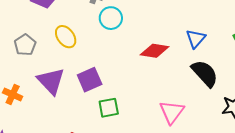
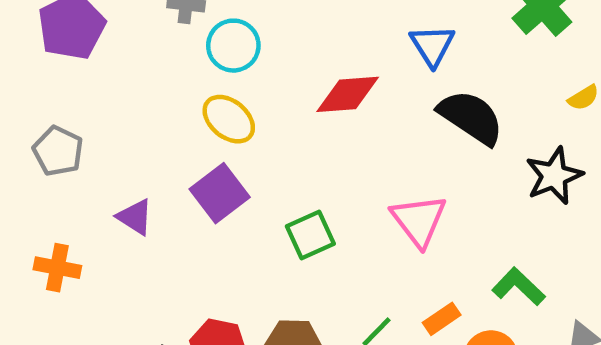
yellow ellipse: (66, 37) -> (229, 119), moved
purple triangle: (51, 81) -> (135, 217), size x0.6
green square: (109, 108) -> (310, 235), moved

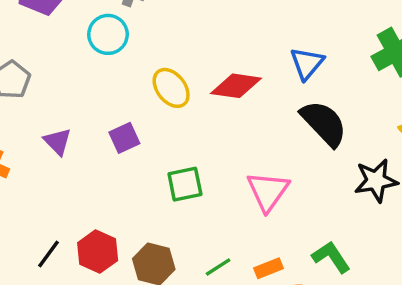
cyan circle: (233, 46) -> (108, 34), moved
yellow ellipse: (229, 119) -> (171, 88), moved
purple square: (220, 193) -> (124, 138), size x0.7

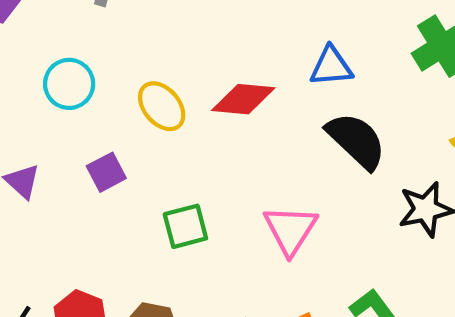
cyan circle: (108, 34) -> (69, 84), moved
blue triangle: (307, 63) -> (331, 66), turned 48

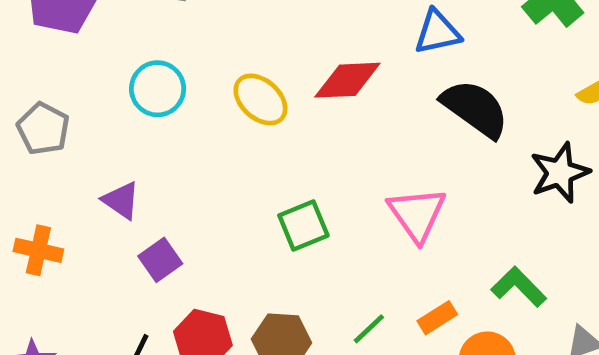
purple square: (106, 172) -> (160, 260), moved

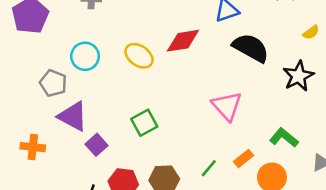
gray pentagon: (43, 129) -> (53, 83), moved
purple triangle: (121, 200) -> (73, 116), size x1.5
green square: (303, 225) -> (144, 123), moved

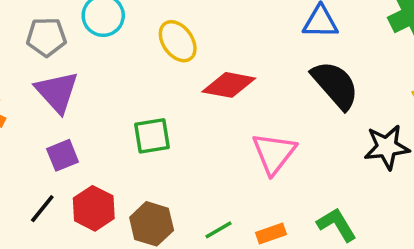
red diamond: (183, 41) -> (229, 85), moved
gray pentagon: (53, 83) -> (46, 37), turned 30
purple square: (97, 145) -> (63, 155), moved

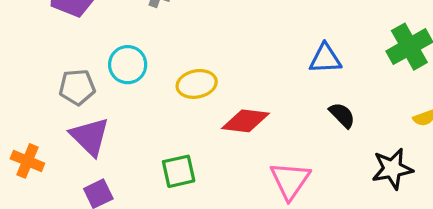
yellow ellipse: (178, 41) -> (197, 84), turned -63
black semicircle: (335, 85) -> (342, 115), size x0.6

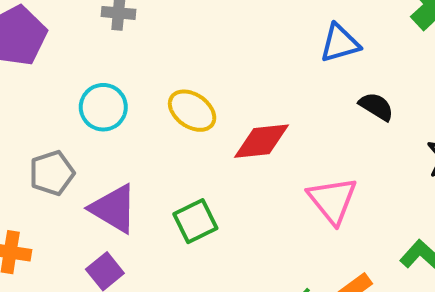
yellow ellipse: (197, 84) -> (192, 111), turned 60
gray pentagon: (77, 87) -> (52, 173), moved
purple triangle: (90, 137) -> (114, 209), moved

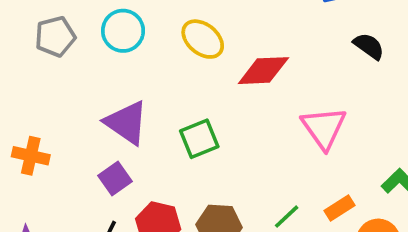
gray pentagon: (52, 173) -> (55, 37), moved

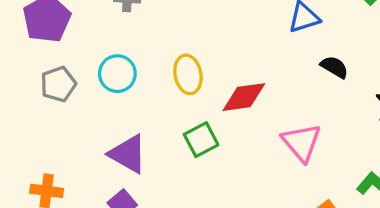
yellow ellipse: (203, 39) -> (188, 74), turned 45
green square: (199, 139) -> (201, 140), moved

